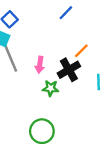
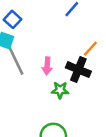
black cross: (69, 70) -> (78, 70), turned -35

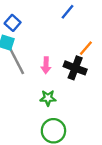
green star: (60, 90) -> (48, 98), moved

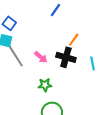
pink arrow: (46, 65) -> (41, 57), turned -48

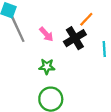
black cross: (66, 57) -> (75, 38), turned 36

